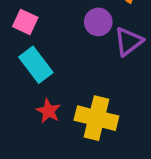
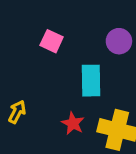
cyan rectangle: (36, 65) -> (91, 81), moved, turned 36

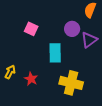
red star: (73, 123) -> (31, 79), moved

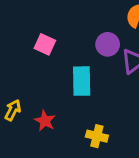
yellow cross: (71, 83) -> (97, 136), moved, size x0.6

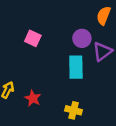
cyan rectangle: (82, 81) -> (76, 67), moved

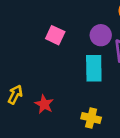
pink square: (33, 38) -> (55, 35), moved

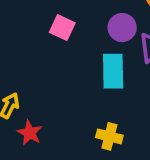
red star: (44, 104) -> (30, 133), moved

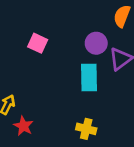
pink square: (62, 28) -> (38, 43), moved

